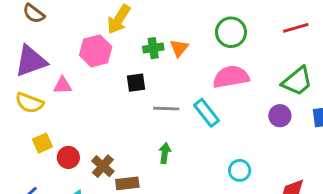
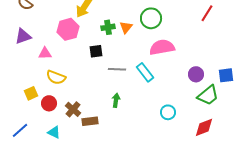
red line: (296, 28) -> (207, 13), turned -42
green circle: (231, 32) -> (151, 18), moved
purple triangle: (31, 61) -> (23, 36), size x0.7
green trapezoid: (297, 81) -> (208, 95), moved
yellow semicircle: (29, 103) -> (56, 77), moved

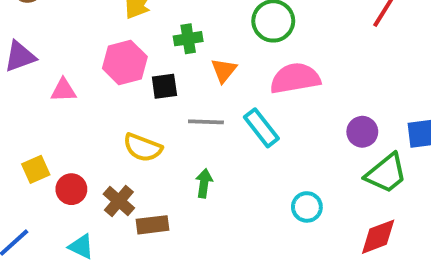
orange triangle: (126, 27) -> (224, 70), moved
pink hexagon: (68, 29) -> (125, 62), moved
yellow semicircle: (56, 77) -> (143, 148), moved

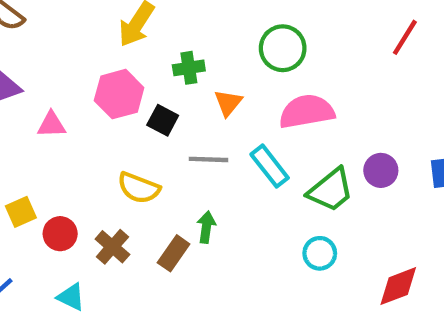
black square: (164, 86) -> (163, 120), turned 36
green trapezoid: (386, 173) -> (331, 190), moved
brown rectangle: (153, 225) -> (174, 253), moved, turned -48

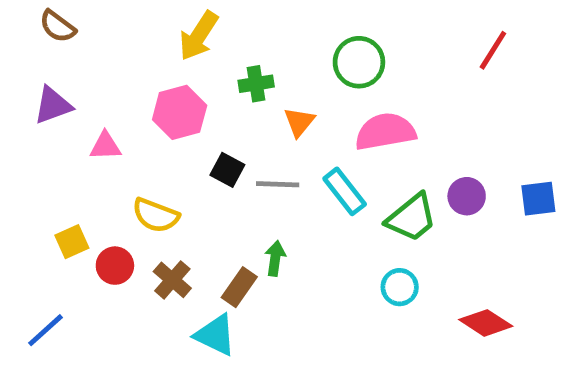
black square: (163, 120) -> (227, 170), moved
yellow semicircle: (139, 188) -> (156, 215), moved
red diamond: (398, 286) -> (486, 323), turned 54
cyan triangle: (71, 297) -> (215, 335), moved, size x1.4

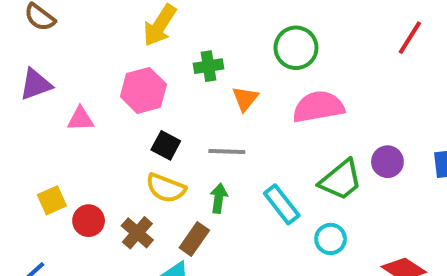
black square: (227, 170) -> (166, 145), moved
cyan rectangle: (345, 191) -> (282, 204), moved
yellow semicircle: (156, 215) -> (166, 188), moved
green arrow: (275, 258) -> (219, 198), moved

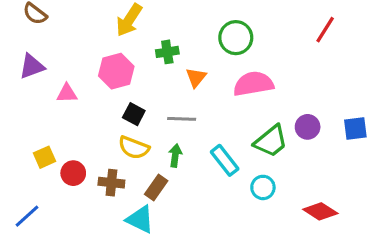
brown cross: (137, 233) -> (111, 183), turned -35

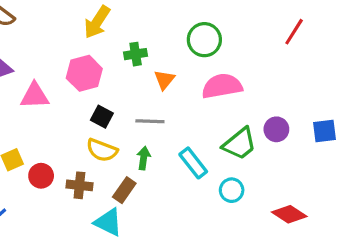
pink triangle: (67, 93) -> (35, 96), size x1.4

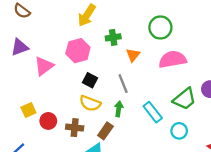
pink triangle: (35, 96) -> (44, 66), turned -35
gray line: (150, 121) -> (123, 84), turned 66

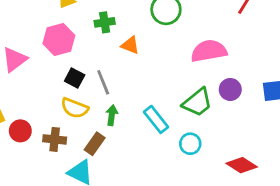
orange triangle: (133, 55) -> (130, 45), turned -48
pink semicircle: (173, 59) -> (209, 51), moved
gray line: (123, 84) -> (103, 82), moved

